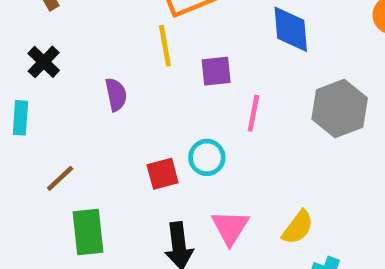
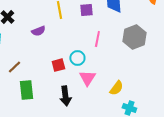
purple square: (216, 71) -> (86, 10), moved
purple semicircle: (116, 95) -> (38, 31), turned 80
pink triangle: (230, 227) -> (87, 78), moved

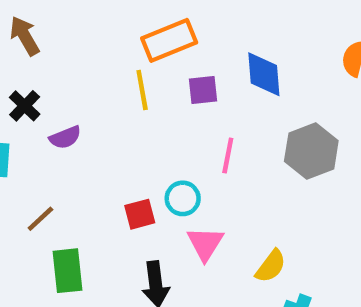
purple semicircle: (38, 31) -> (65, 137), moved

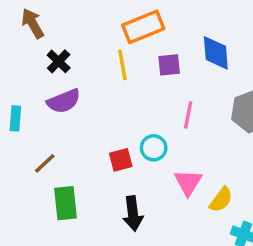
black cross: (25, 106) -> (59, 61), moved
purple semicircle: (65, 137) -> (64, 101), size x1.4
pink triangle: (205, 244) -> (188, 182), moved

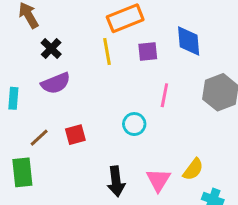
red square: (121, 160) -> (75, 135), moved
pink triangle: (188, 182) -> (158, 180), moved
green rectangle: (65, 203) -> (22, 172), moved

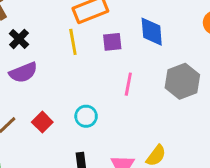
cyan circle: (134, 124) -> (86, 116), moved
red square: (75, 135) -> (42, 122), turned -30

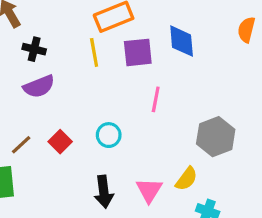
black cross: (19, 39) -> (34, 49), turned -30
purple square: (112, 42) -> (138, 52), size x1.4
gray hexagon: (182, 81) -> (216, 137), moved

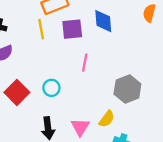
red square: (60, 142) -> (17, 92), size x1.5

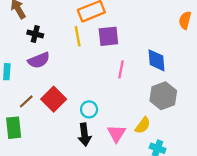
blue diamond: (103, 21) -> (156, 60), moved
cyan circle: (51, 88) -> (89, 109), moved

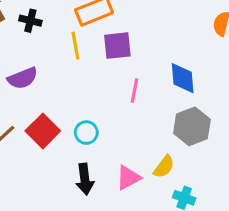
black cross: (35, 34) -> (30, 21), moved
cyan circle: (89, 109) -> (86, 133), moved
pink triangle: (116, 133) -> (128, 178), turned 30

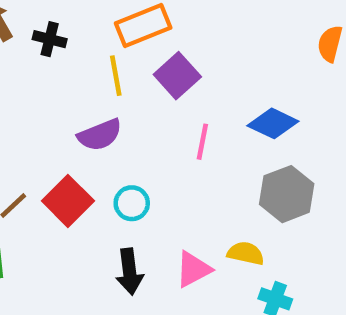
purple square: (117, 46) -> (177, 76), turned -36
purple semicircle: (23, 78) -> (100, 135), moved
blue diamond: (183, 78) -> (273, 123), turned -60
yellow semicircle: (164, 167) -> (246, 253), turned -115

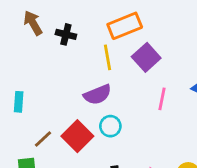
cyan circle: (132, 203) -> (110, 126), moved

